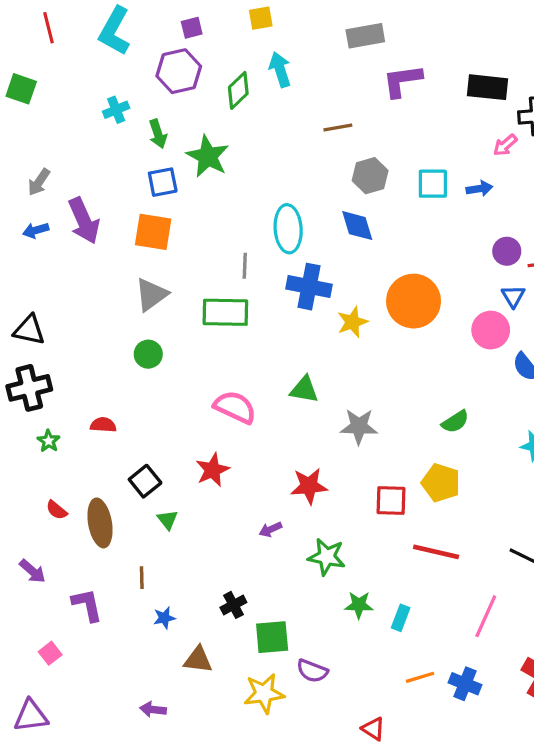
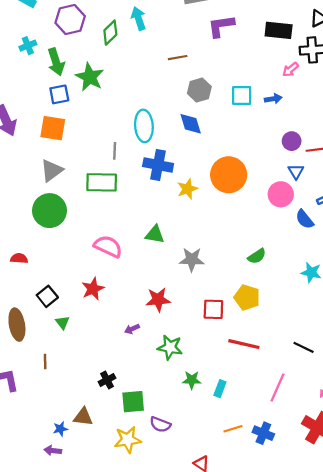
green arrow: (158, 134) -> (56, 62), size x1.4
green circle: (148, 354) -> (49, 211), size x1.8
blue star: (164, 618) -> (60, 429), moved

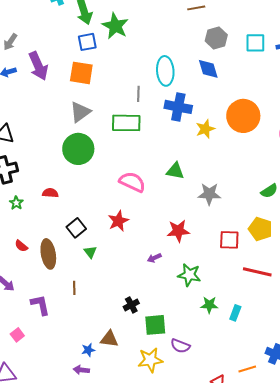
orange line: (233, 429) -> (247, 369), moved

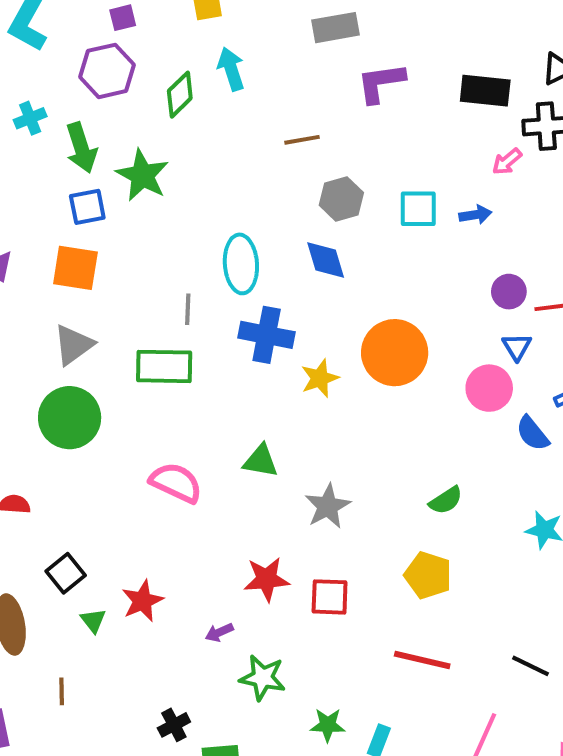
gray star: (209, 194) -> (328, 506), turned -30
red star: (118, 221) -> (142, 601), moved
red square: (229, 240) -> (330, 597), moved
green star: (189, 275) -> (263, 678), moved

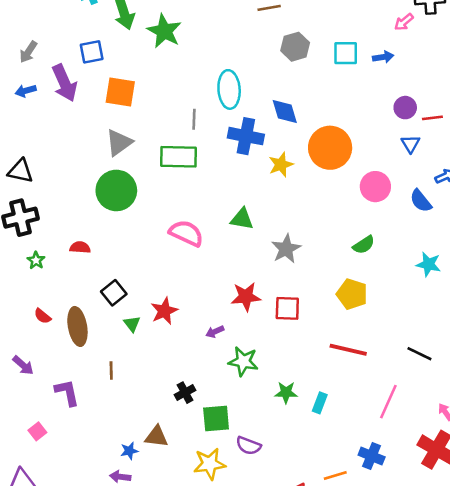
blue square: (87, 207) -> (92, 52), moved
blue diamond: (326, 260) -> (285, 111), moved
pink circle: (489, 388) -> (375, 187), moved

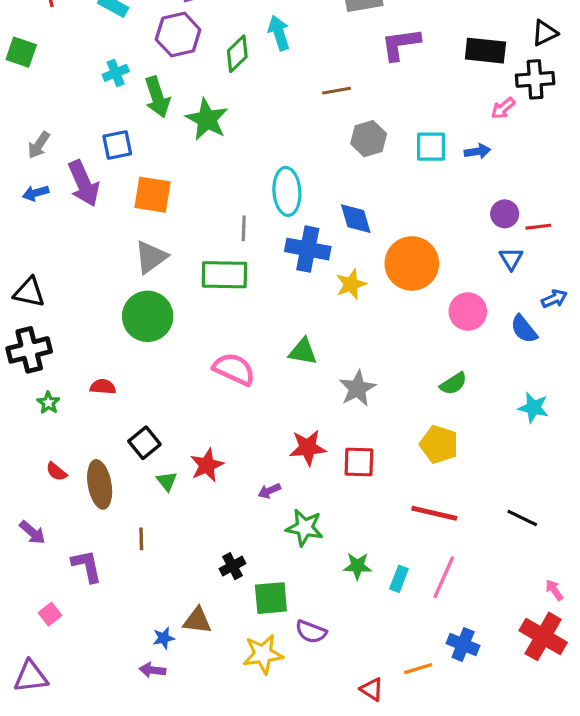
pink line: (388, 402) -> (444, 577), moved

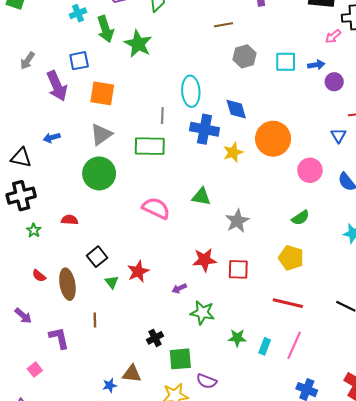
blue arrow: (36, 193) -> (52, 138), moved
purple circle: (505, 214) -> (334, 82), moved

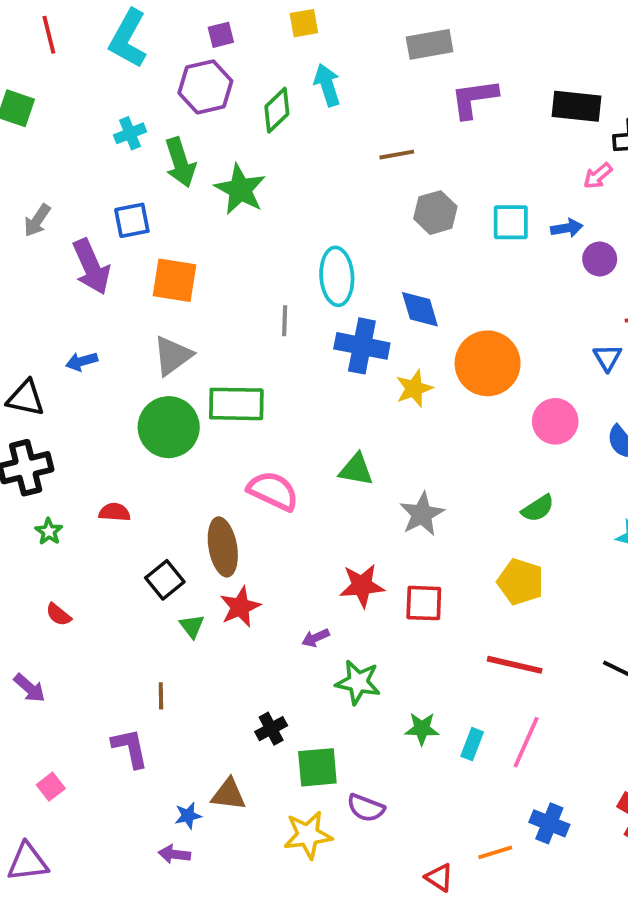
green rectangle: (150, 146) -> (236, 404), moved
brown ellipse: (67, 284) -> (223, 547), moved
purple L-shape: (59, 338) -> (130, 748), moved

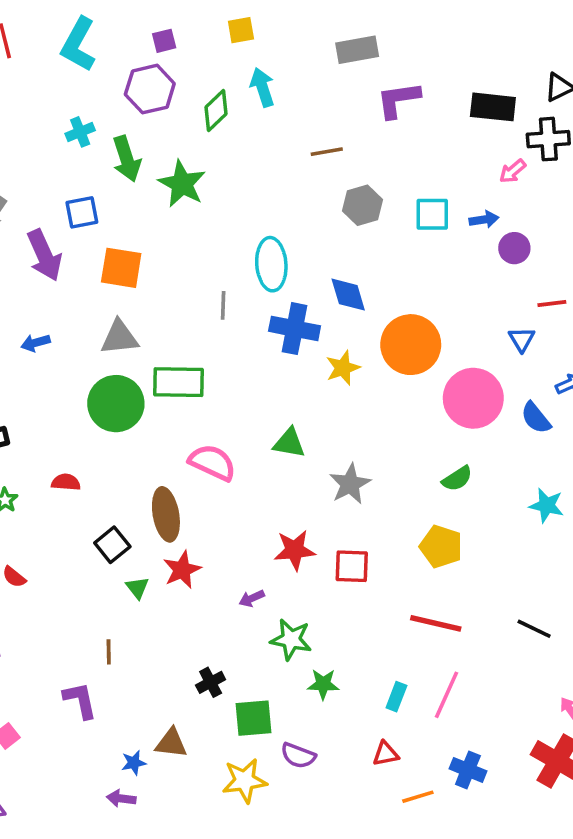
gray triangle: (173, 356) -> (119, 337), turned 30
pink circle: (555, 421) -> (473, 398), size x1.4
green star: (422, 729) -> (323, 684), moved
red triangle: (439, 877) -> (386, 754), moved, turned -44

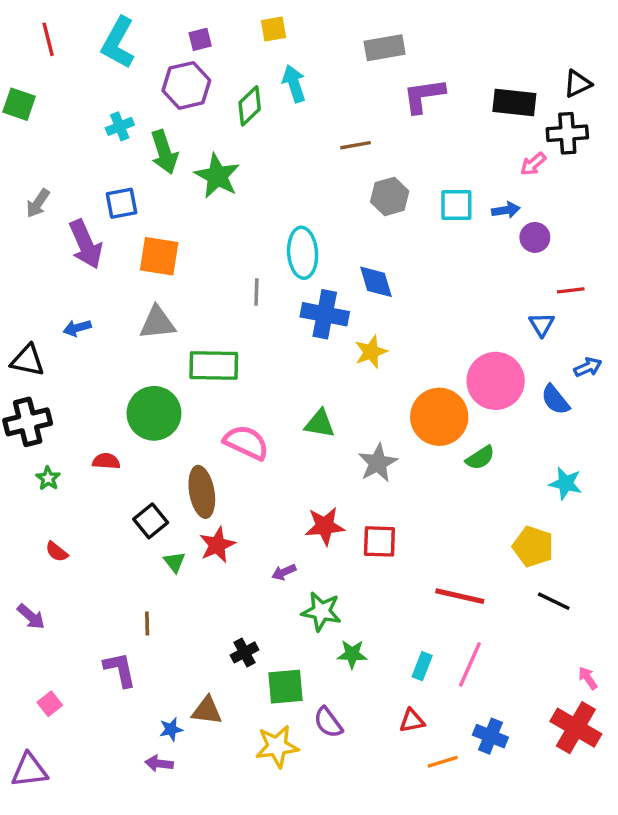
orange circle: (411, 345) -> (439, 417), moved
green circle: (116, 404) -> (154, 413), moved
yellow pentagon: (441, 547) -> (533, 547), moved
purple semicircle: (298, 756) -> (328, 722), turned 32

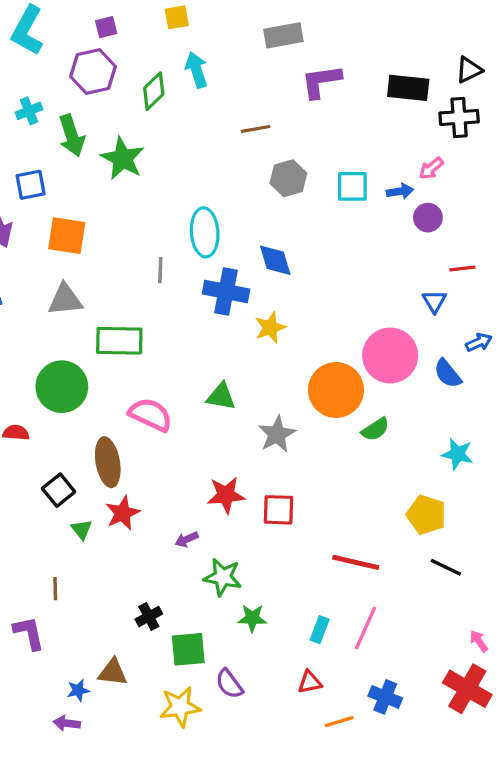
pink arrow: (533, 164) -> (431, 168), moved

